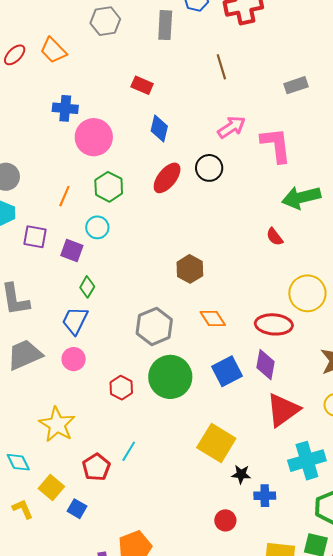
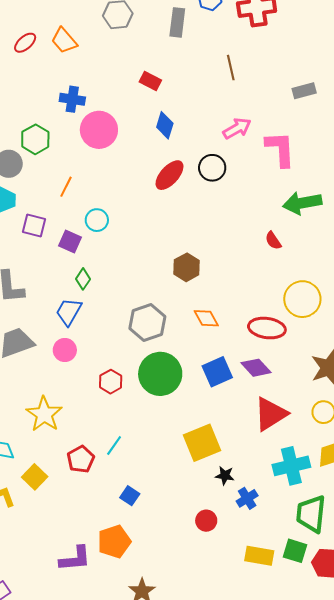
green hexagon: (109, 187) -> (35, 139), moved
purple diamond: (265, 365) -> (256, 368), turned -56
yellow square: (216, 443) -> (202, 443), turned 33
blue cross: (265, 496) -> (247, 498), turned -35
blue square: (77, 509) -> (130, 496), moved

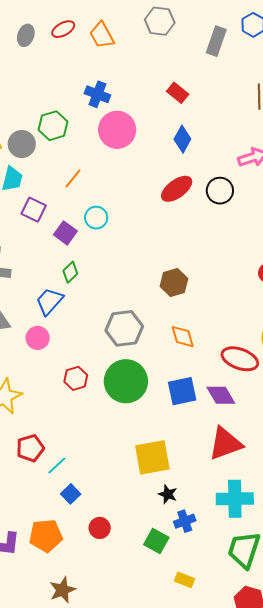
cyan line: (114, 445) -> (57, 465), moved
red circle: (206, 521) -> (100, 528), moved
green square: (295, 551) -> (156, 541), moved
yellow rectangle: (259, 556) -> (185, 580), size x0.7

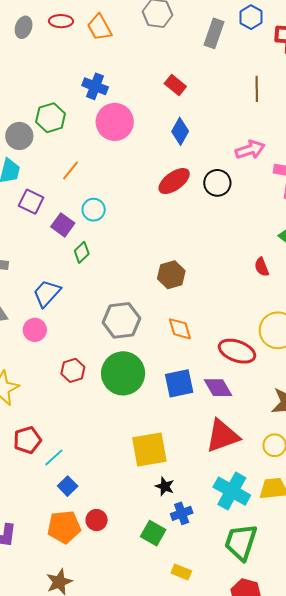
red ellipse: (63, 29) -> (61, 21), turned 30
green diamond: (70, 272) -> (82, 252), moved
cyan cross: (235, 499) -> (232, 491), turned 30
orange pentagon: (46, 536) -> (64, 527), moved

